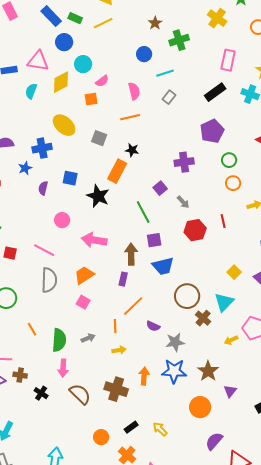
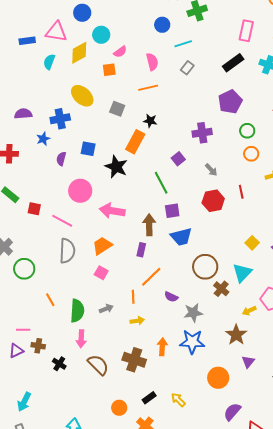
gray arrow: (183, 202) -> (211, 170), moved
pink circle: (62, 220) -> (80, 191), size x1.5
red square: (10, 253) -> (34, 209), moved
brown star: (208, 371) -> (236, 335), moved

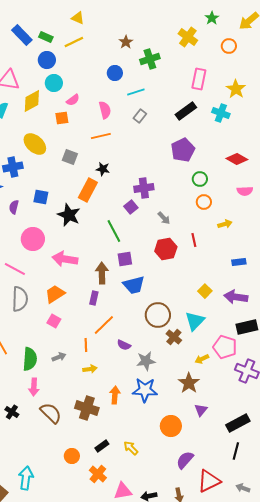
blue circle: (82, 13) -> (47, 60), moved
purple cross: (202, 133) -> (144, 188), moved

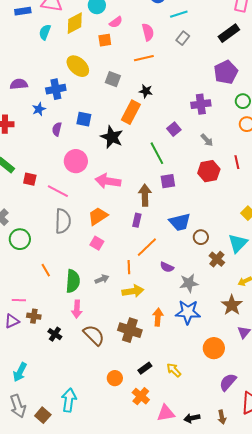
purple cross: (144, 188) -> (201, 104), moved
blue trapezoid: (134, 285) -> (180, 222), moved
brown circle: (158, 315) -> (201, 237), size x0.6
yellow arrow: (90, 369) -> (133, 291), size x1.5

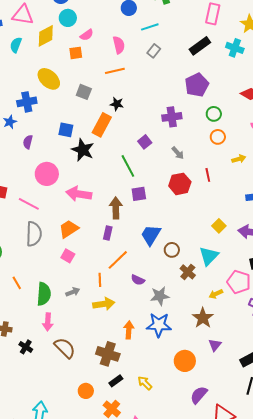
blue square: (84, 119) -> (66, 130), moved
blue trapezoid: (180, 222) -> (151, 235), turned 135
brown cross: (130, 330) -> (108, 354), moved

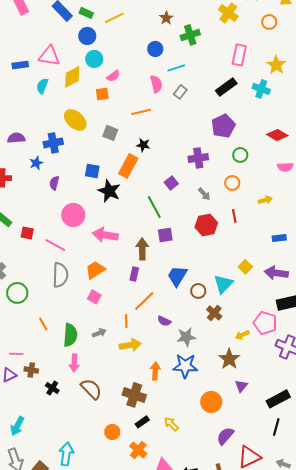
pink semicircle: (119, 45) -> (156, 84), moved
orange circle: (218, 137) -> (232, 183), moved
cyan triangle: (209, 256) -> (223, 284), moved

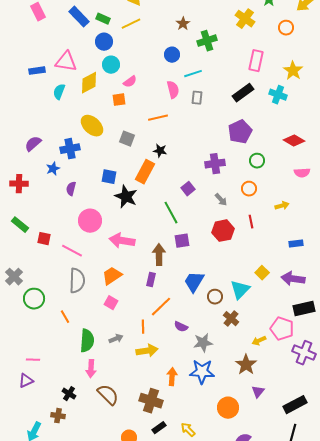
gray rectangle: (180, 92) -> (197, 98), turned -32
purple semicircle: (16, 138) -> (33, 144), turned -36
orange line: (43, 324) -> (65, 317), moved
brown cross: (31, 370) -> (58, 416), moved

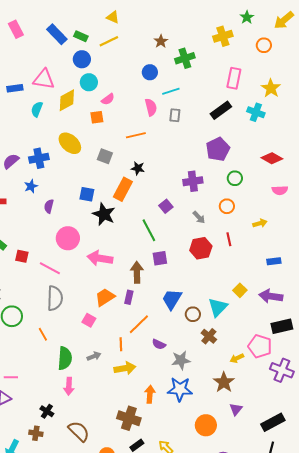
yellow cross: (245, 19) -> (223, 36), turned 36
blue cross: (70, 149) -> (39, 158), moved
orange trapezoid: (112, 276) -> (105, 297), moved
brown semicircle: (108, 395) -> (79, 431), moved

